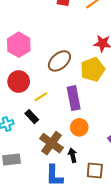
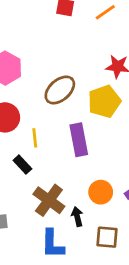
yellow line: (41, 97) -> (35, 138), turned -64
orange circle: (79, 127) -> (101, 192), moved

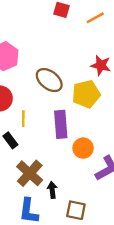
brown ellipse: (60, 90) -> (49, 80), turned 72
orange circle: (101, 192) -> (83, 148), moved

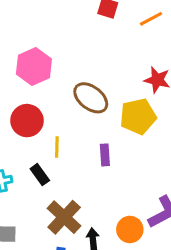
purple rectangle: (61, 124) -> (105, 155), size x0.6
orange circle: (83, 148) -> (130, 229), moved

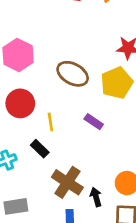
purple rectangle: (105, 155) -> (94, 122), turned -42

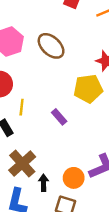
brown ellipse: (73, 74) -> (51, 46), moved

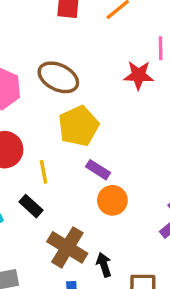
yellow pentagon: (88, 89) -> (79, 126), moved
orange circle: (74, 178) -> (112, 200), moved

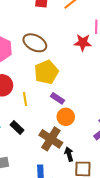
black rectangle: (31, 206) -> (17, 127), moved
brown cross: (67, 247) -> (51, 139), moved
black arrow: (104, 265) -> (69, 154), moved

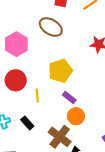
brown ellipse: (35, 43) -> (51, 27), moved

